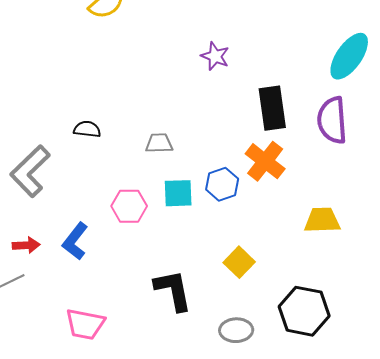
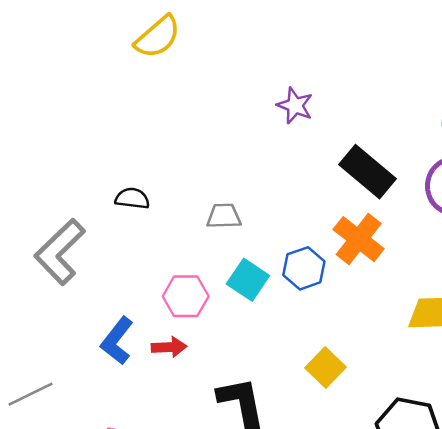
black rectangle: (272, 108) -> (367, 172), turned -42
cyan square: (178, 193) -> (248, 280), turned 36
red arrow: (26, 245) -> (169, 347), moved

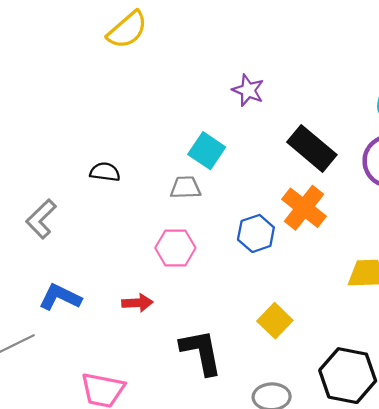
gray L-shape: (60, 252) -> (41, 219), size x0.7
cyan square: (248, 280) -> (207, 151), moved
pink hexagon: (186, 296) -> (175, 248), moved
blue L-shape: (117, 341) -> (60, 297), moved, turned 78

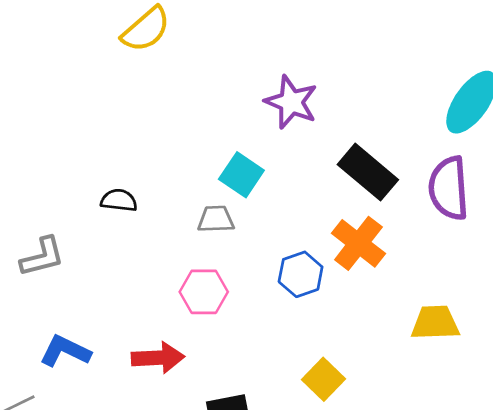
purple star: (248, 90) -> (291, 102), size x1.4
gray L-shape: (41, 219) -> (42, 257), turned -150
red arrow: (137, 303) -> (158, 358), size x1.4

